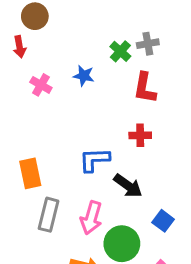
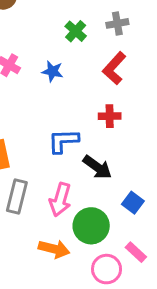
green cross: (120, 51) -> (76, 31), moved
blue star: (84, 76) -> (52, 71), moved
red L-shape: (145, 88) -> (114, 68), turned 32

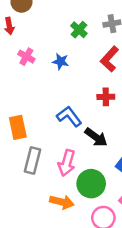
blue L-shape: (63, 141) -> (69, 116), turned 55

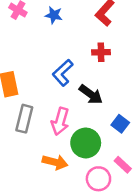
blue L-shape: (69, 116) -> (63, 73), turned -95

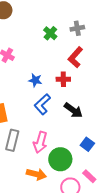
blue star: (54, 15) -> (35, 80), moved
red cross: (101, 52) -> (63, 79), moved
black arrow: (91, 94) -> (73, 110), moved

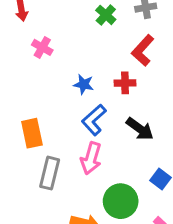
pink arrow: (40, 142) -> (91, 158), moved

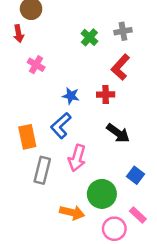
blue L-shape: (94, 120) -> (61, 126), moved

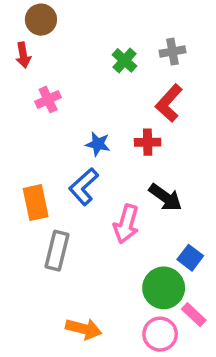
pink cross: (36, 65) -> (48, 100), turned 35
pink arrow: (77, 158) -> (126, 224), moved
green circle: (102, 194) -> (164, 288), moved
orange arrow: (72, 213) -> (84, 329), moved

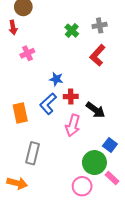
red cross: (148, 142) -> (71, 97), moved
gray rectangle: (57, 251) -> (33, 153), moved
orange arrow: (84, 329) -> (17, 183), moved
pink circle: (160, 334) -> (82, 186), moved

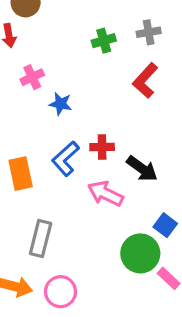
green cross: (72, 31) -> (104, 41), turned 32
blue star: (56, 79) -> (61, 104), moved
pink arrow: (73, 125) -> (105, 194), turned 100
pink circle: (82, 186) -> (61, 292), moved

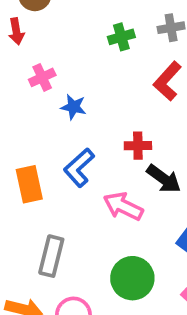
red cross: (102, 147) -> (138, 146), moved
green circle: (140, 253) -> (132, 278), moved

